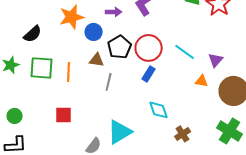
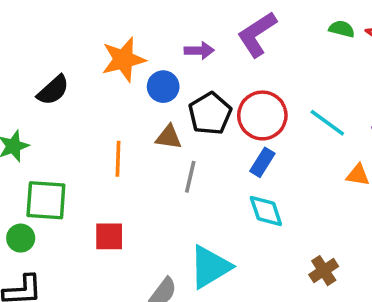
green square: (42, 68) -> (46, 200), moved
cyan diamond: (159, 110) -> (266, 211), moved

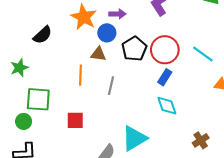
purple arrow: (199, 51) -> (117, 14), moved
orange star: (123, 60) -> (84, 17), turned -30
brown triangle: (169, 137) -> (98, 54), moved
gray line: (190, 177) -> (111, 86), moved

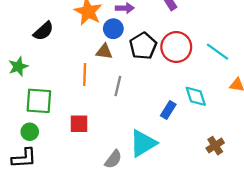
blue rectangle: (165, 77) -> (168, 110), moved
cyan diamond: (167, 106) -> (196, 96), moved
green circle: (24, 121) -> (30, 132), moved

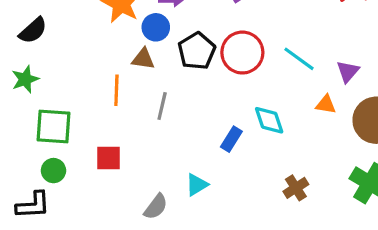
black semicircle: (43, 31) -> (33, 30), moved
green circle: (30, 132) -> (53, 171), moved
cyan triangle: (143, 143) -> (197, 185), size x0.6

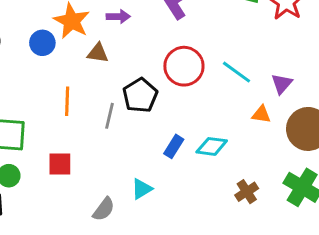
blue circle: (156, 27) -> (42, 43), moved
black pentagon: (197, 51) -> (140, 95), moved
brown triangle: (143, 59) -> (98, 53), moved
cyan diamond: (269, 120) -> (212, 146), moved, turned -64
brown cross: (296, 188) -> (247, 192), moved

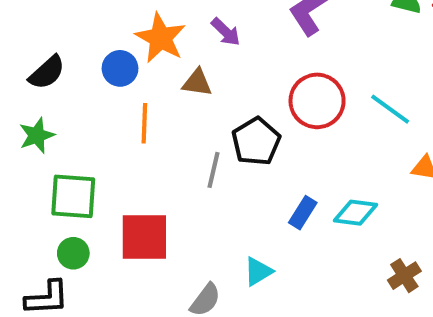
purple arrow: (118, 17) -> (226, 32), turned 45
orange line: (67, 101) -> (144, 123), moved
red square: (60, 164) -> (144, 237), size x1.5

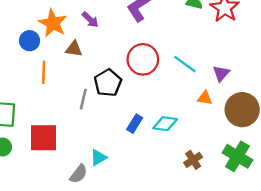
cyan triangle: (258, 272) -> (98, 158), moved

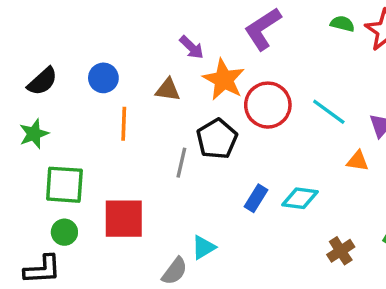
orange star: (53, 23) -> (224, 80), moved

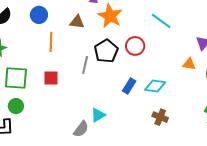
red circle: (268, 105) -> (135, 46), moved, size x0.7
cyan line: (329, 112) -> (161, 21), moved
red square: (124, 219) -> (51, 78), moved, size x0.6
brown cross: (341, 251) -> (160, 117), moved, turned -35

